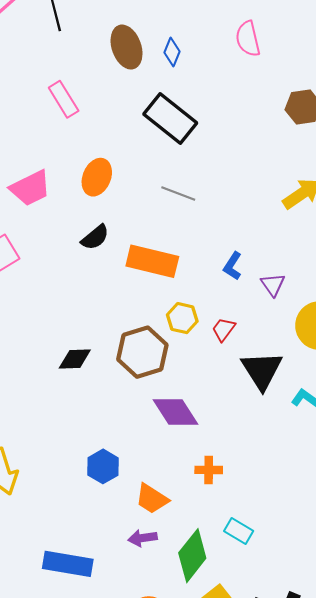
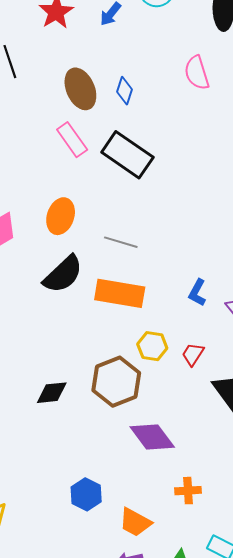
pink rectangle: (64, 99) -> (72, 140), moved
gray line: (178, 193) -> (121, 242), moved
black semicircle: (95, 237) -> (63, 274), size x1.5

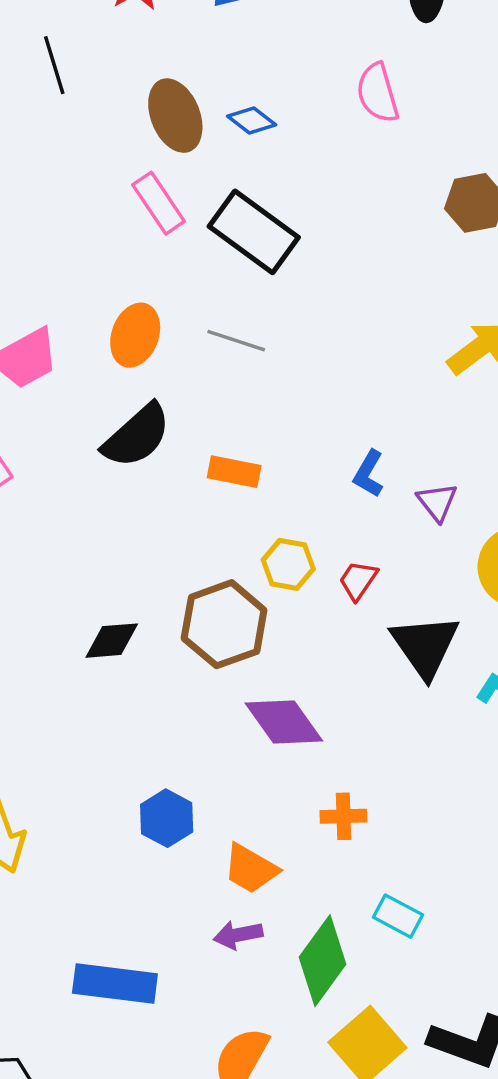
blue diamond: (125, 91) -> (252, 121), turned -72
gray line: (121, 242) -> (236, 341), moved
orange rectangle: (120, 293) -> (234, 472), size x0.6

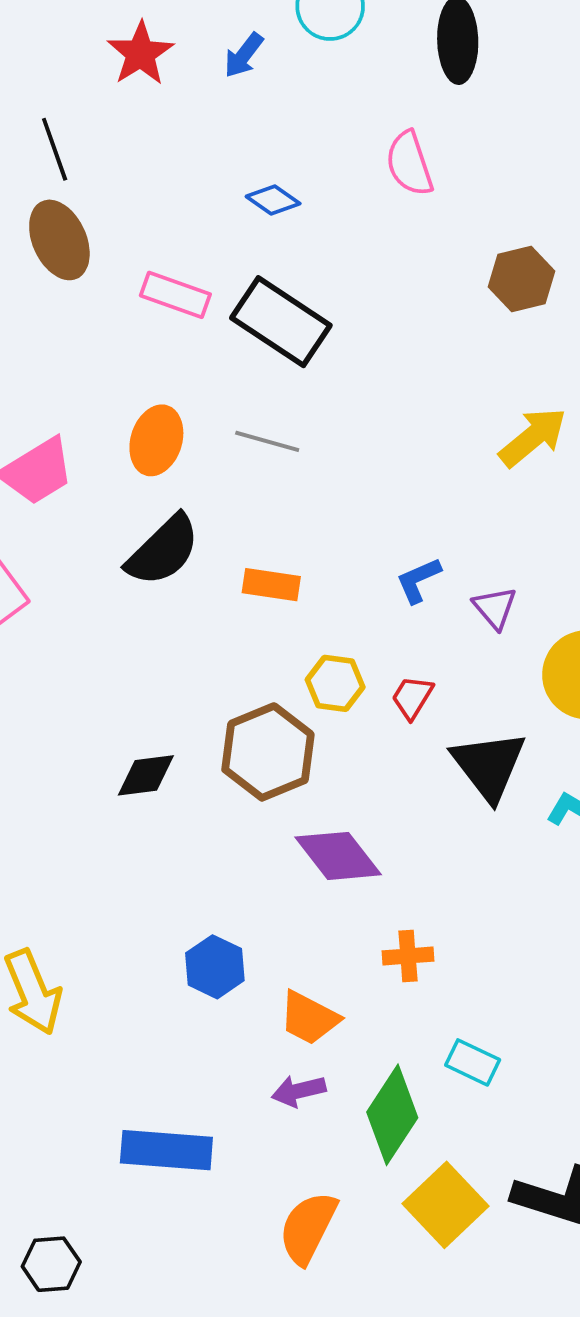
brown ellipse: (175, 116) -> (59, 240), moved
pink rectangle: (159, 203) -> (175, 295), turned -34
blue L-shape: (369, 474) -> (418, 580), turned 39

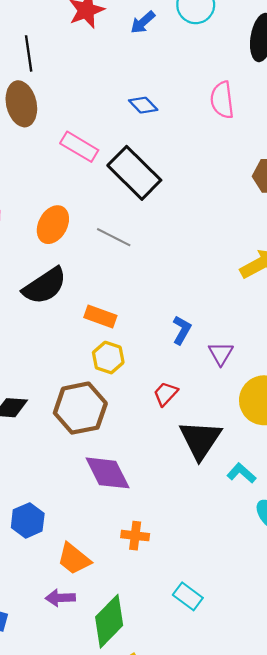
blue L-shape: (418, 580) -> (182, 330), turned 132
yellow hexagon: (335, 683) -> (108, 358), moved
cyan rectangle: (473, 1062) -> (188, 596), moved

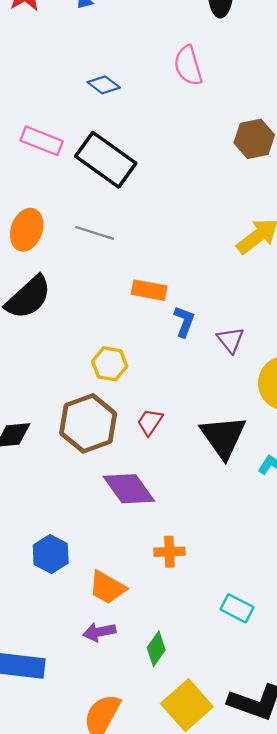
orange rectangle: (100, 316) -> (149, 290), moved
red trapezoid: (166, 394) -> (150, 422), moved
green diamond: (109, 621) -> (156, 649), size x0.6

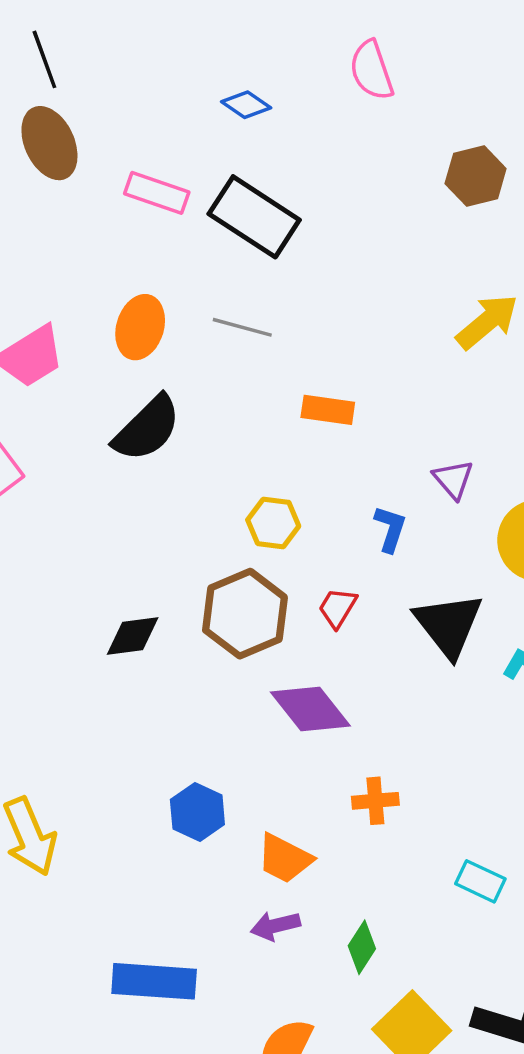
blue L-shape: (184, 321) -> (390, 529), moved

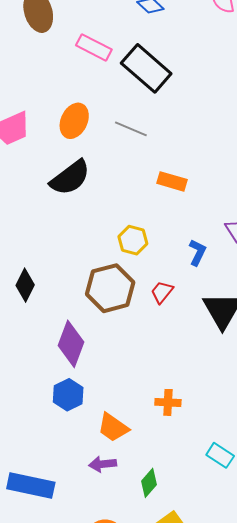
black diamond: (133, 636) -> (25, 285), moved, turned -64
purple diamond: (310, 709) -> (71, 344), moved, turned 51

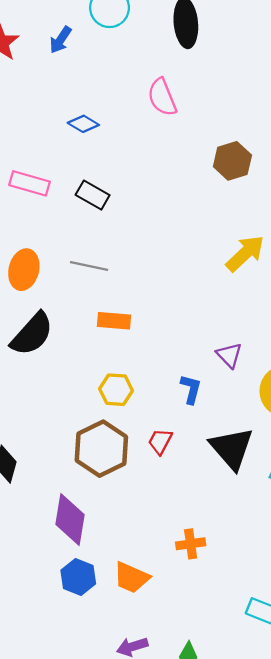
black rectangle: (146, 68) -> (93, 195), size x0.6
orange rectangle: (172, 181) -> (114, 321), moved
orange cross: (168, 402) -> (191, 544), moved
orange trapezoid: (113, 427) -> (131, 578), moved

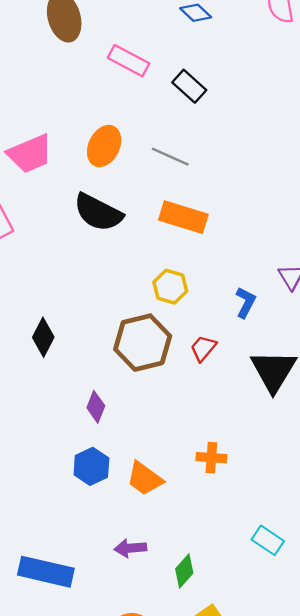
orange rectangle: (114, 321) -> (183, 217), size x1.4
black semicircle: (32, 334) -> (98, 212), turned 63
purple diamond: (70, 519) -> (96, 407), size x0.6

